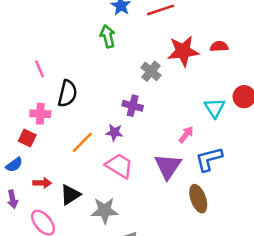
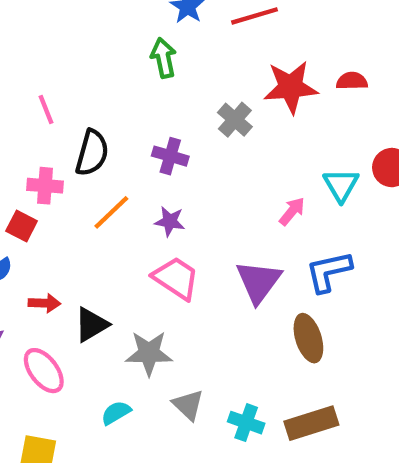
purple cross: (133, 106) -> (170, 156), moved
pink arrow: (186, 134) -> (292, 211), moved
orange line: (82, 142) -> (111, 212), moved

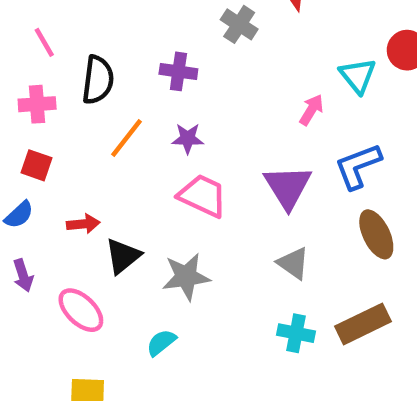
pink cross: (45, 186) -> (37, 104), moved
red arrow: (44, 303) -> (83, 224), moved
brown ellipse: (308, 338) -> (376, 234), moved
gray triangle: (188, 405) -> (293, 263), moved

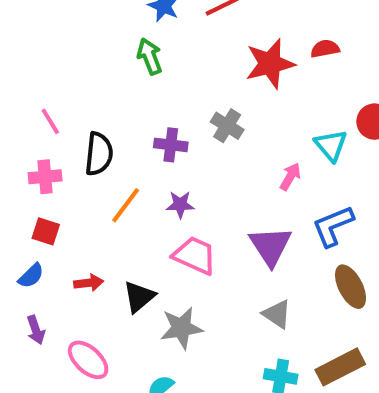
gray cross: (239, 24) -> (227, 126), moved
black triangle: (123, 256) -> (139, 297), moved

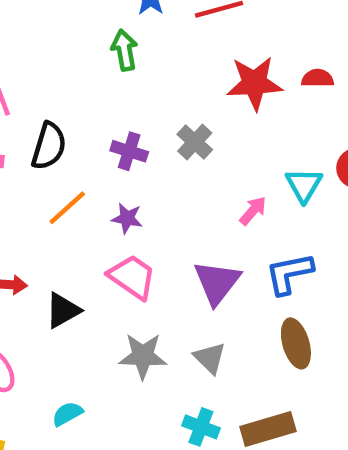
gray star: (181, 328) -> (143, 356), moved

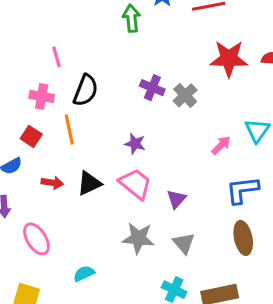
green arrow: (124, 50) -> (131, 18), moved
purple cross: (129, 151) -> (152, 88), moved
orange line: (67, 208) -> (69, 130), moved, turned -64
purple triangle: (217, 282) -> (176, 199), moved, size x0.6
black triangle: (63, 310) -> (89, 183), moved

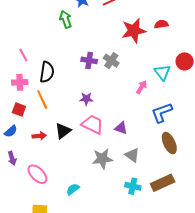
purple triangle: (176, 199) -> (121, 128), turned -40

